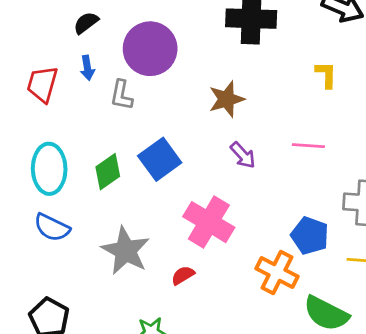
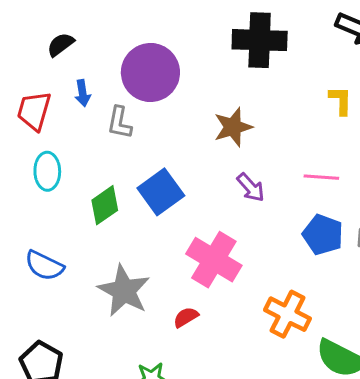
black semicircle: (86, 23) -> (61, 44), moved
cyan ellipse: (49, 169) -> (47, 171), moved, size x0.7
blue pentagon: (310, 236) -> (323, 235), moved

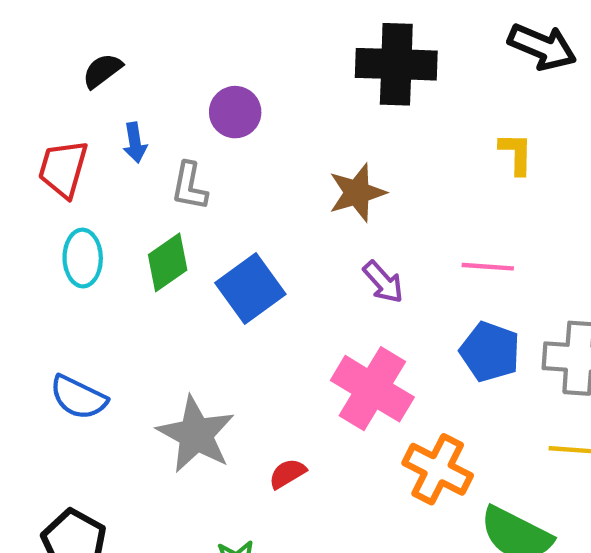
purple circle: (150, 73) -> (235, 112), size x0.6
green diamond: (105, 205) -> (168, 262), moved
pink cross: (214, 260) -> (372, 389), moved

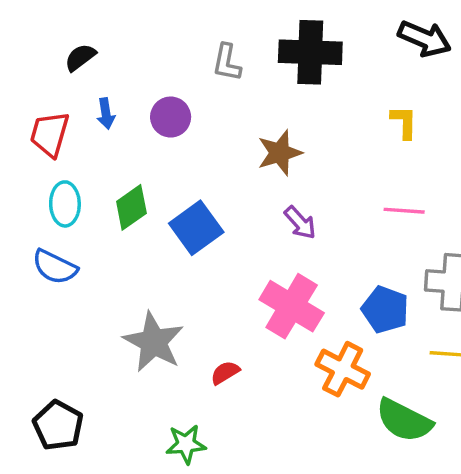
purple circle: (235, 112) -> (171, 117), moved
gray L-shape: (189, 186) -> (227, 62), moved
pink line: (488, 267) -> (404, 211), moved
blue pentagon: (490, 352) -> (385, 310), moved
blue semicircle: (78, 397) -> (55, 267), moved

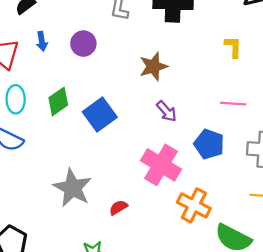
blue pentagon: (385, 310) -> (209, 144), moved

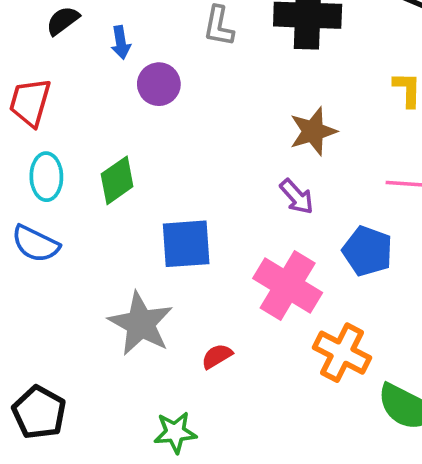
blue arrow: (42, 41) -> (121, 42), moved
brown star: (153, 66) -> (313, 131), moved
blue square: (100, 115) -> (186, 244), moved, turned 32

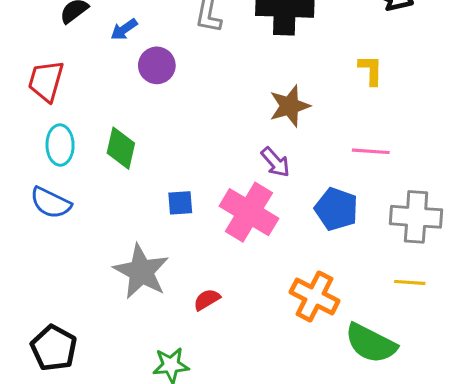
blue arrow: (121, 42) -> (124, 29), turned 64
green diamond: (117, 180) -> (121, 148), turned -42
blue square: (186, 244) -> (180, 203), size x0.6
pink cross: (288, 285) -> (249, 212), moved

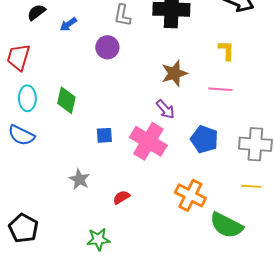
purple circle: (157, 65) -> (107, 47), moved
pink line: (371, 151) -> (220, 89), moved
gray star: (141, 271) -> (79, 179), size x0.6

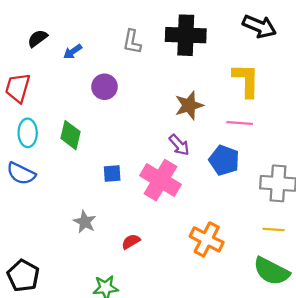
purple circle: (107, 47) -> (105, 87), moved
yellow L-shape: (226, 50) -> (246, 80), size x1.6
blue pentagon: (204, 139) -> (224, 160), moved
green semicircle: (226, 225) -> (271, 271), moved

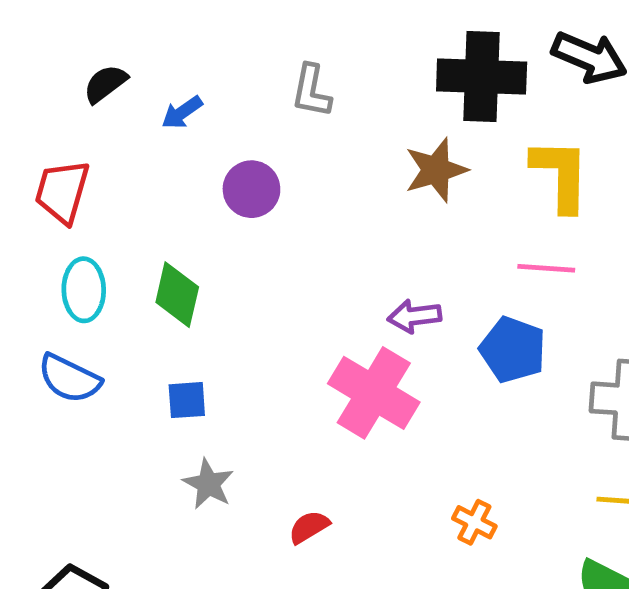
black cross: (186, 35) -> (482, 77), moved
brown star: (189, 105) -> (436, 170), moved
purple arrow: (179, 145) -> (414, 316), turned 125
blue square: (112, 173) -> (187, 400), moved
orange cross: (207, 239) -> (474, 522), size x0.6

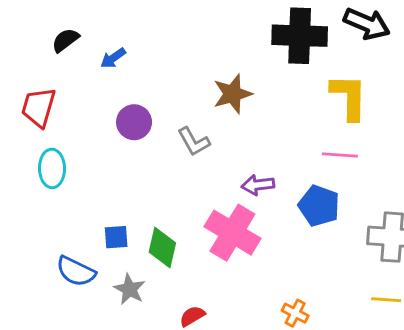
gray L-shape: (311, 91) -> (194, 142), moved, turned -40
brown star: (436, 170) -> (232, 94), moved
purple circle: (251, 189) -> (134, 122), moved
green diamond: (177, 295) -> (162, 248), moved
blue semicircle: (69, 378) -> (76, 271), moved

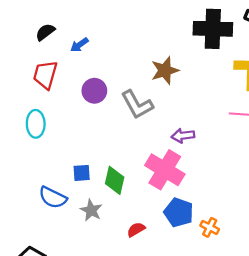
red trapezoid: (39, 107) -> (45, 75), moved
gray L-shape: (194, 142) -> (137, 105), size x1.4
blue pentagon: (319, 206) -> (179, 212), moved

